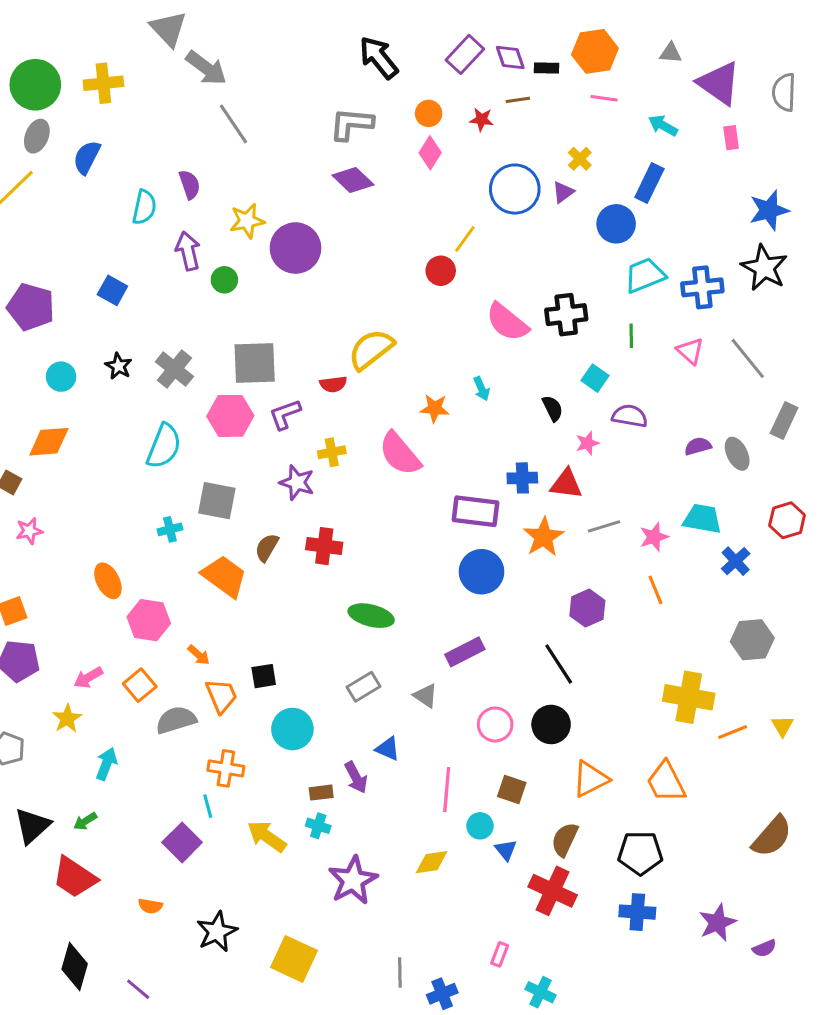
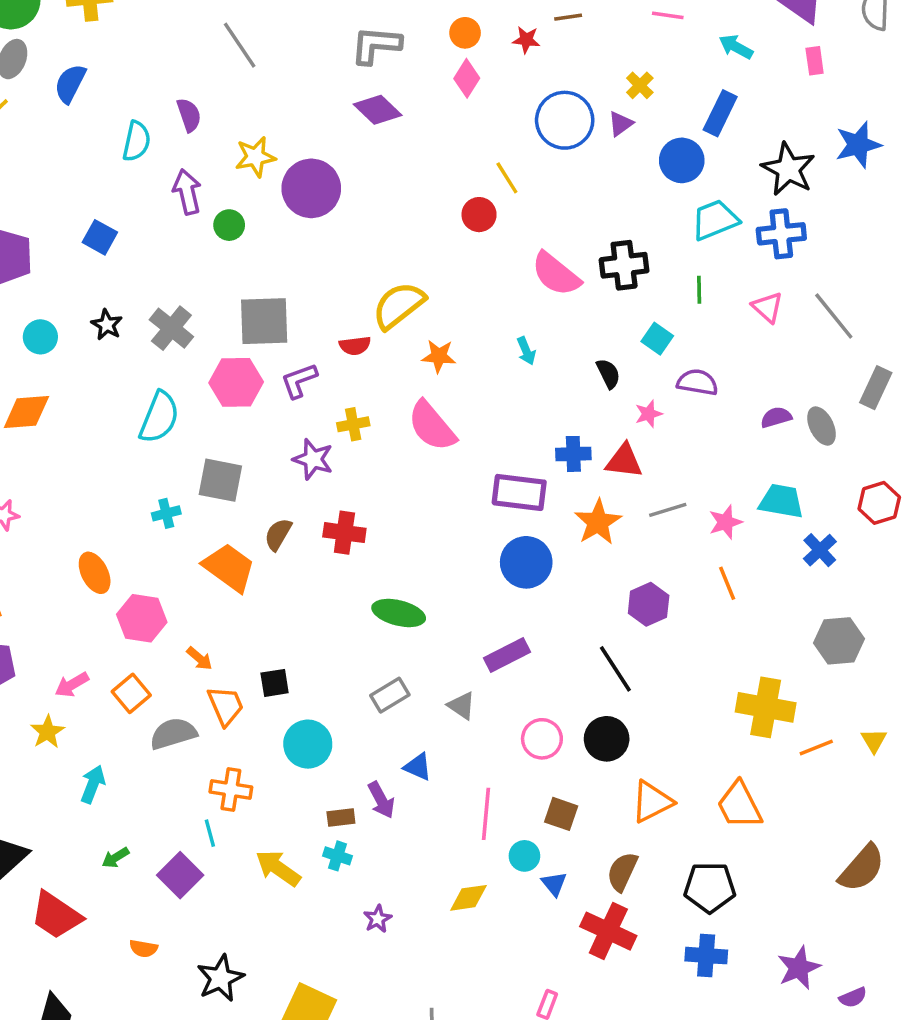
yellow line: (465, 239) -> (507, 178), turned -68
black star: (764, 268) -> (788, 169), moved
orange star: (435, 408) -> (439, 356), moved
green arrow: (85, 821) -> (116, 858), moved
purple star: (353, 880) -> (378, 919), size x0.5

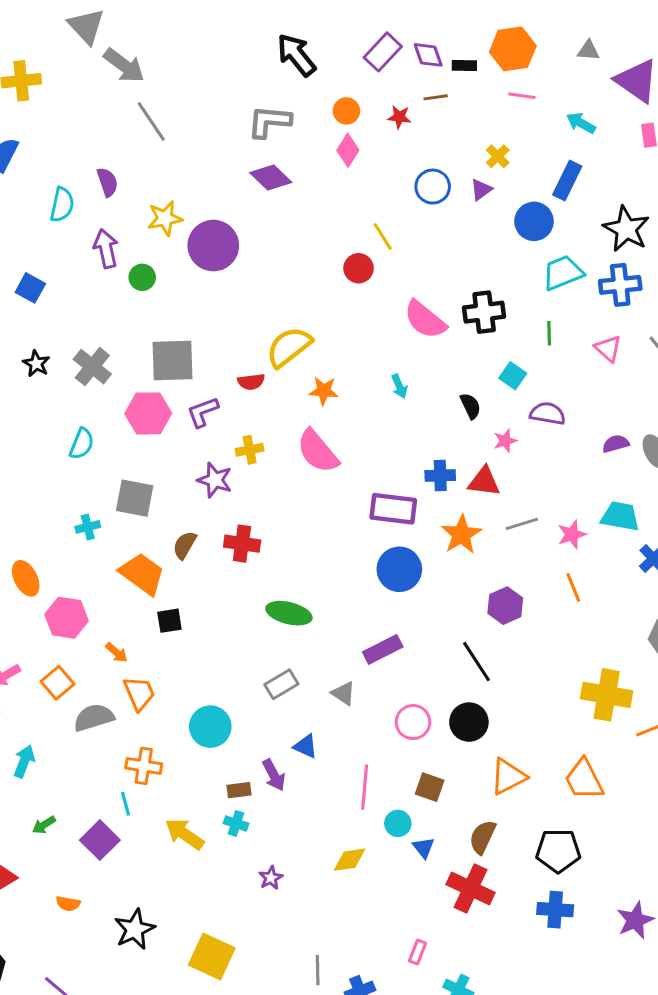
blue circle: (565, 120) -> (433, 187), size x0.7
cyan semicircle: (159, 417) -> (82, 444), size x0.7
black square: (275, 683) -> (169, 621), moved

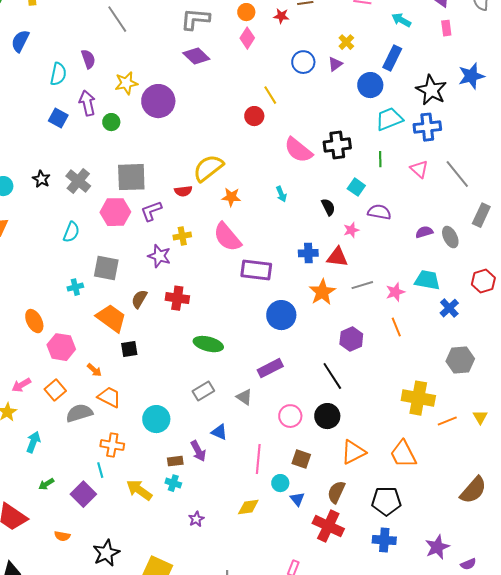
blue square: (30, 288) -> (58, 118), moved
purple rectangle: (393, 509) -> (256, 270), moved
orange trapezoid: (139, 693) -> (109, 397), turned -40

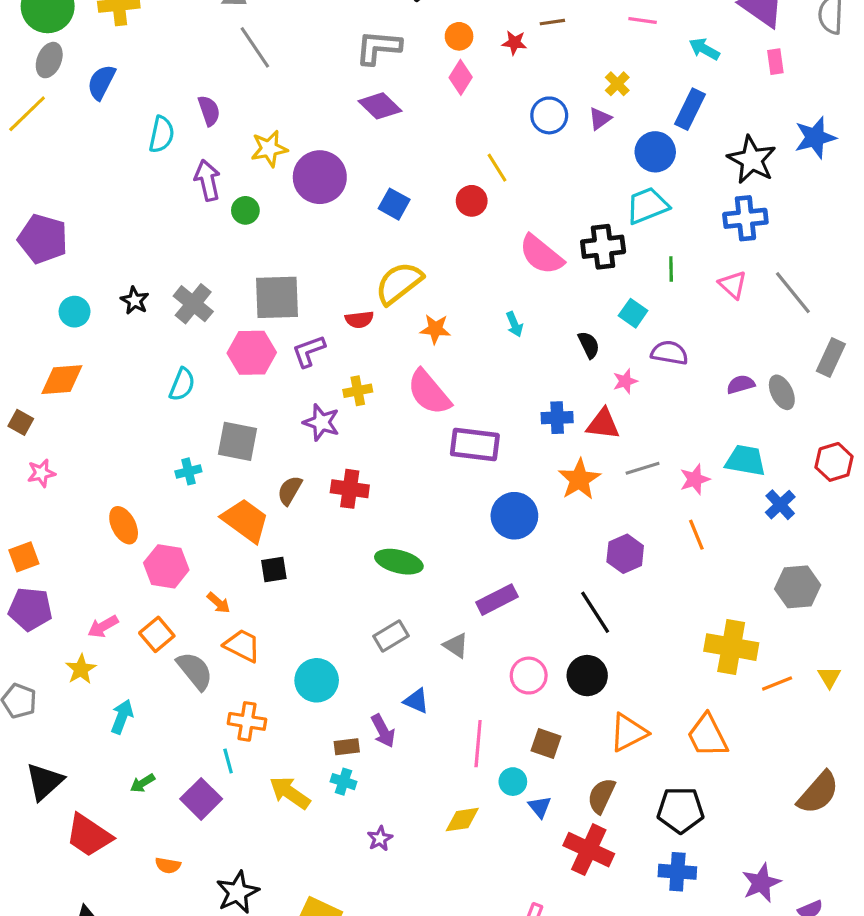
blue square: (58, 118) -> (394, 204), moved
cyan trapezoid: (389, 119) -> (647, 206), moved
gray semicircle: (79, 413) -> (195, 671), turned 68

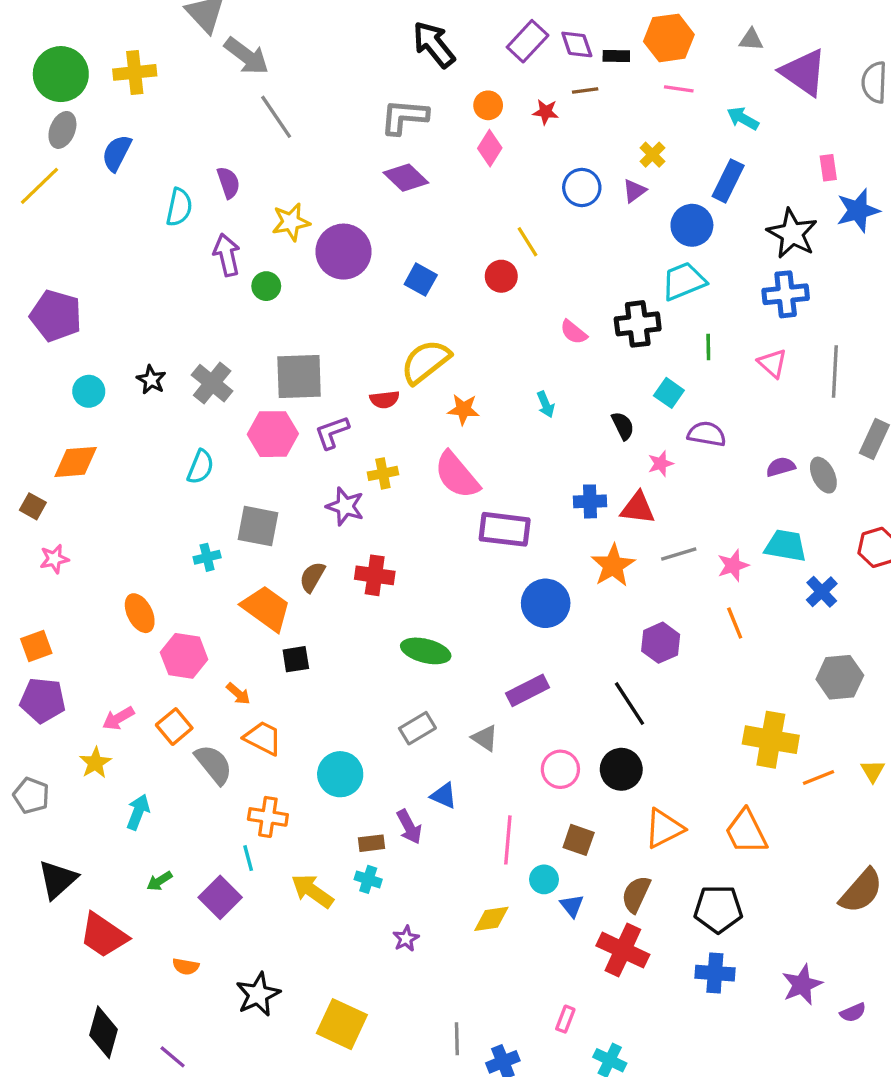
pink rectangle: (775, 62) -> (828, 168), moved
pink semicircle: (541, 255) -> (574, 332), size x0.6
gray line: (793, 293) -> (835, 372), turned 42

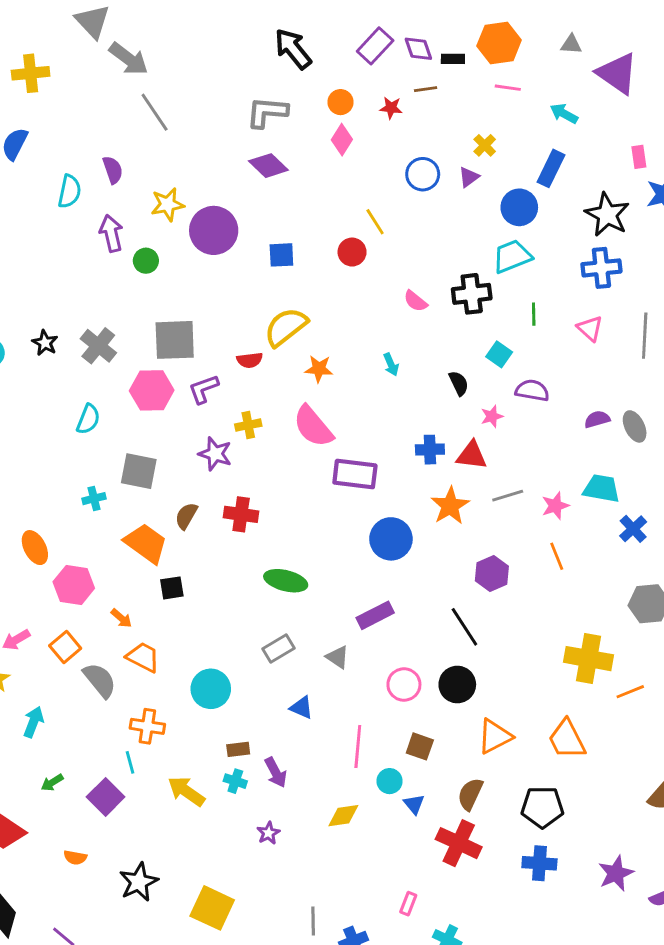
blue square: (421, 280) -> (281, 255), turned -32
purple arrow: (409, 827) -> (276, 772), moved

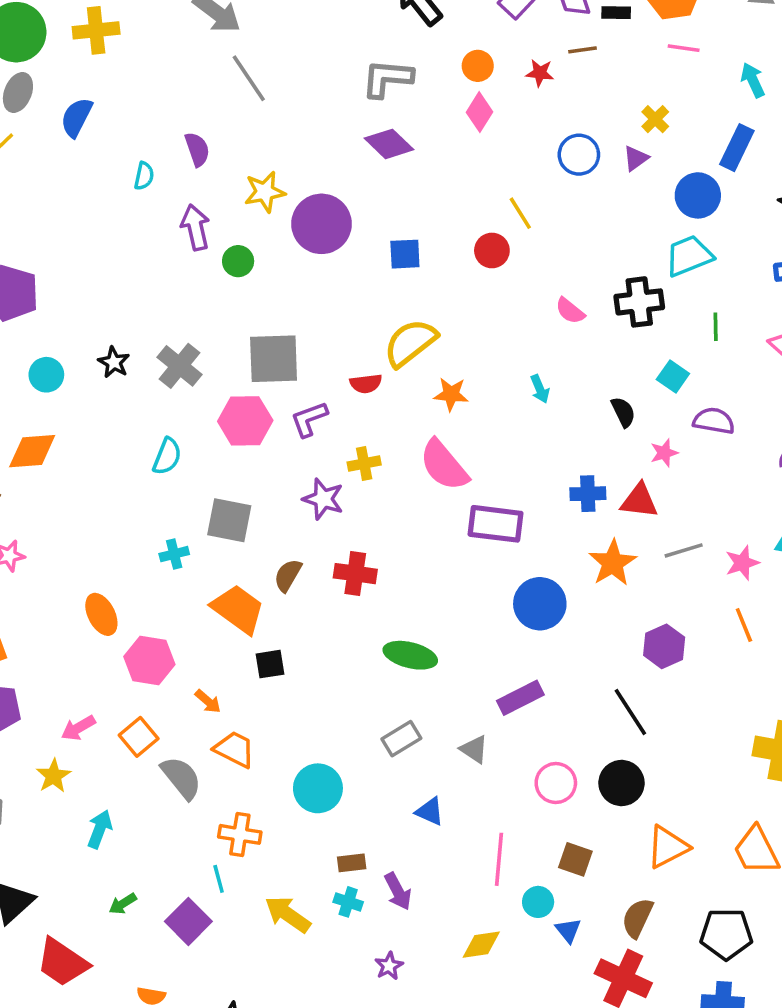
cyan arrow: (564, 114) -> (753, 80), turned 36
cyan semicircle: (69, 191) -> (144, 176), size x0.7

